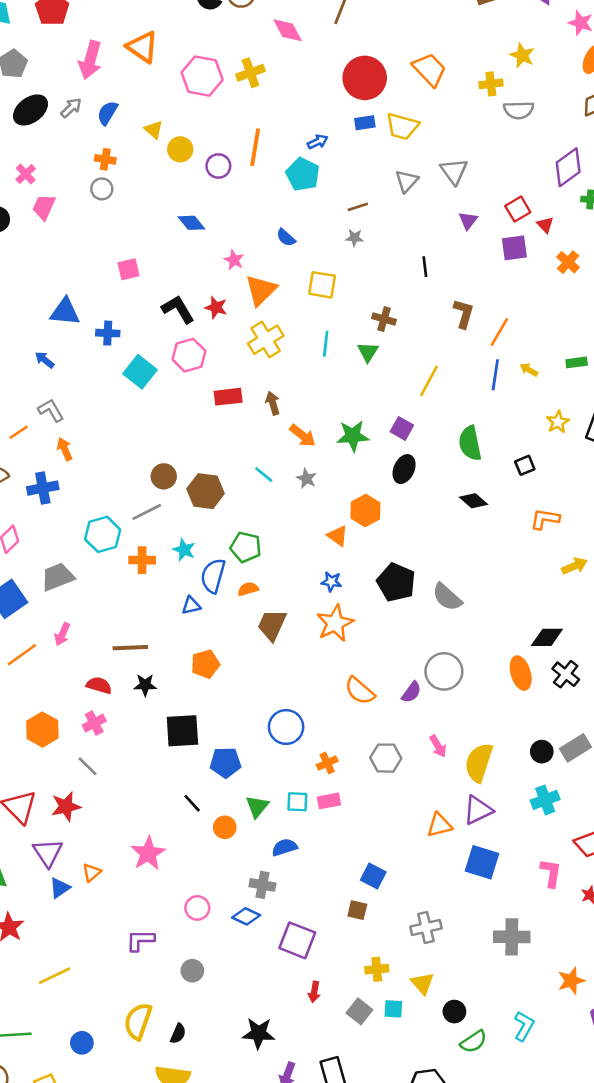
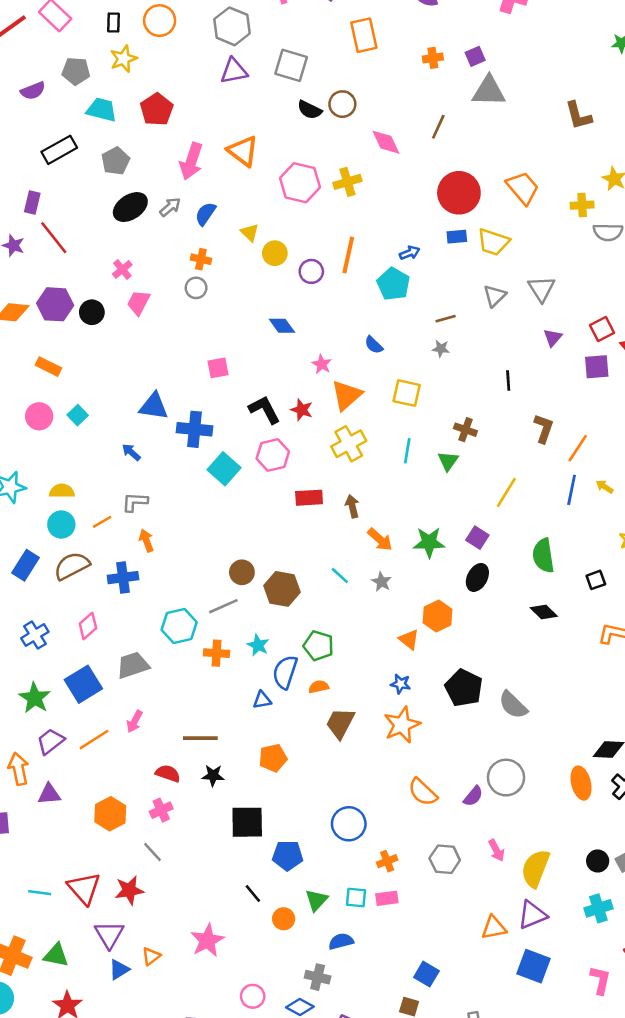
blue cross: (108, 333) -> (195, 429), size x1.5
gray L-shape: (51, 410) -> (135, 502), turned -60

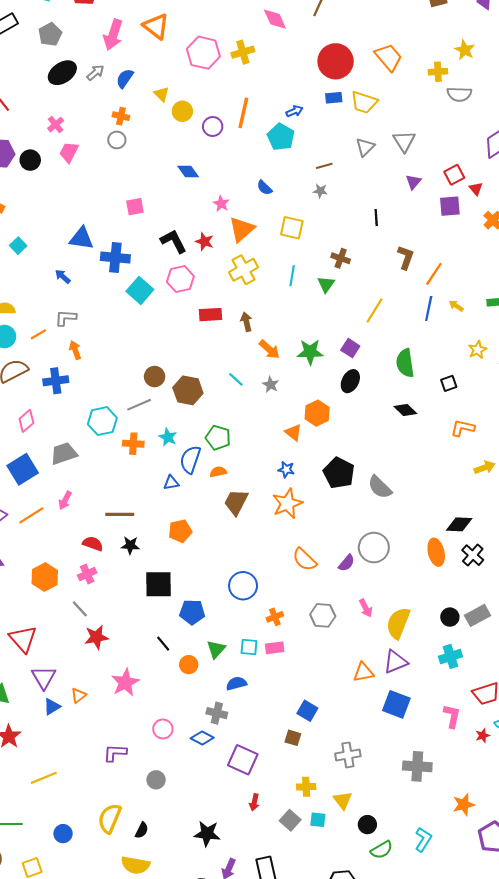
red star: (129, 890) -> (96, 637), moved

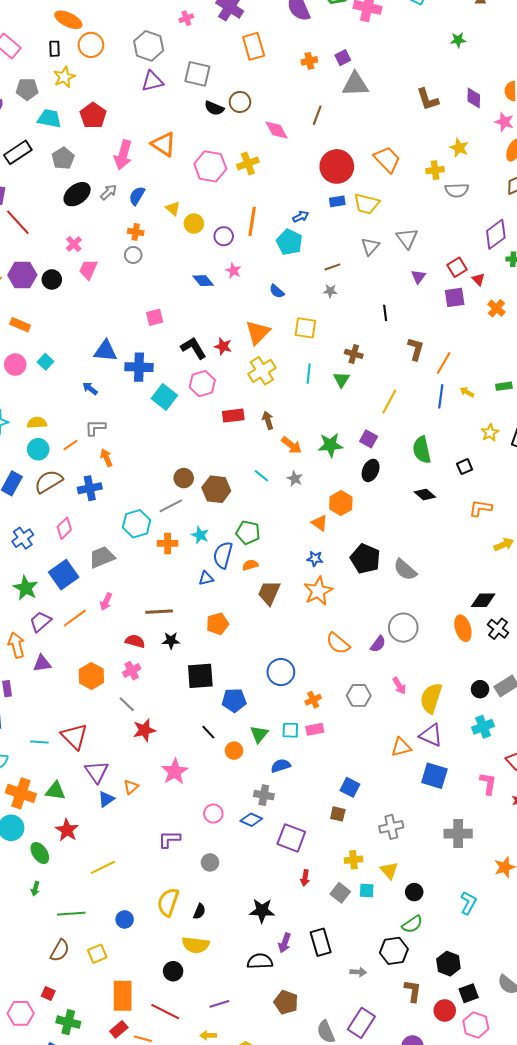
pink star: (221, 204) -> (233, 271), moved
purple triangle: (395, 662) -> (431, 735), turned 50
green semicircle: (382, 850) -> (412, 924), moved

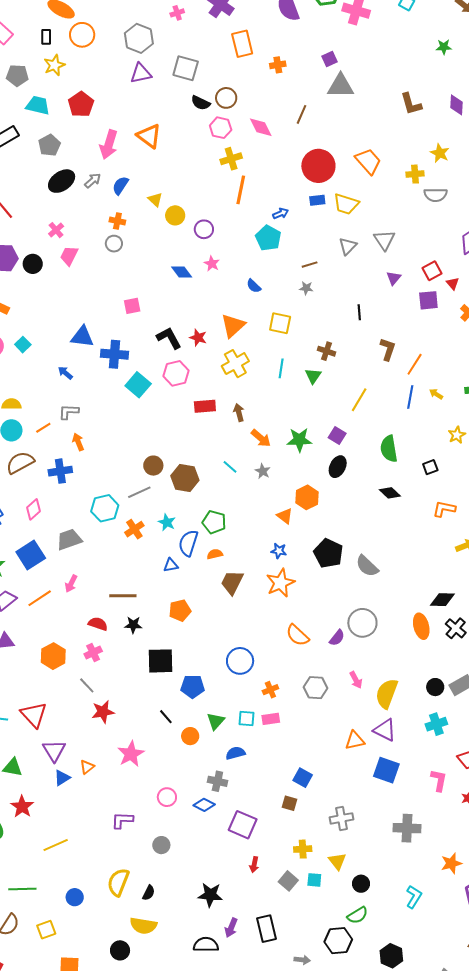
orange cross: (309, 61) -> (278, 65), moved
pink hexagon: (210, 166) -> (221, 128), moved, size x0.7
orange line: (252, 221) -> (241, 190), moved
orange cross: (168, 543) -> (134, 529), turned -36

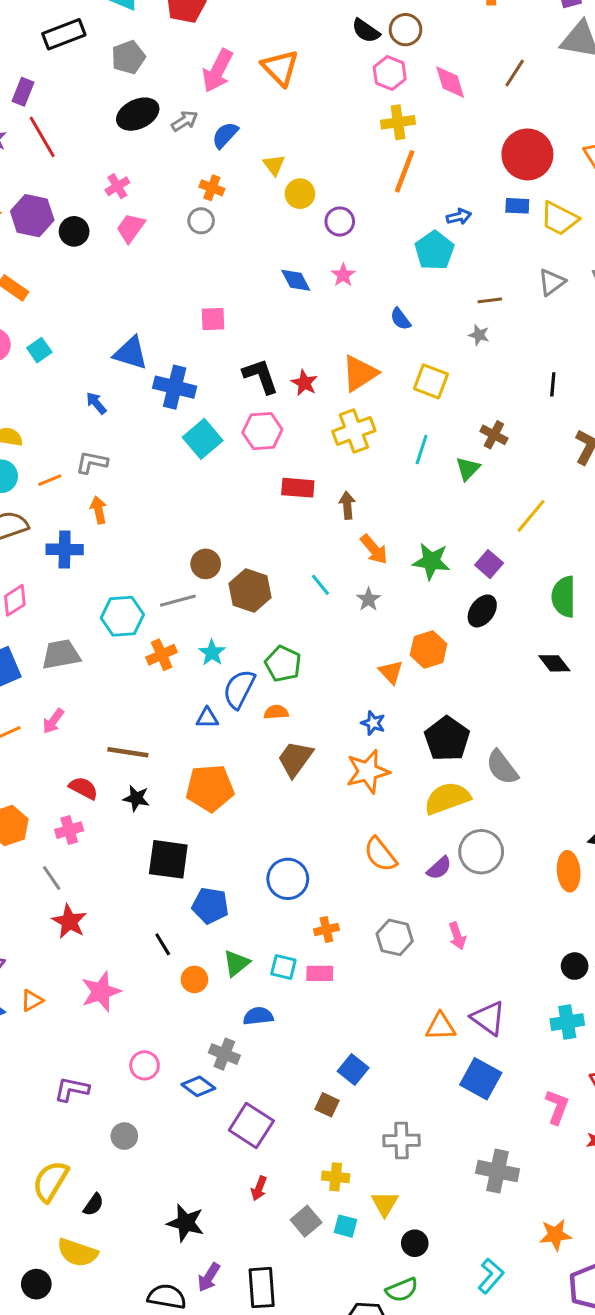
orange pentagon: (180, 610) -> (210, 788), size x1.4
yellow semicircle: (387, 694) -> (447, 798), moved, turned 40
red star: (103, 712) -> (69, 921), turned 30

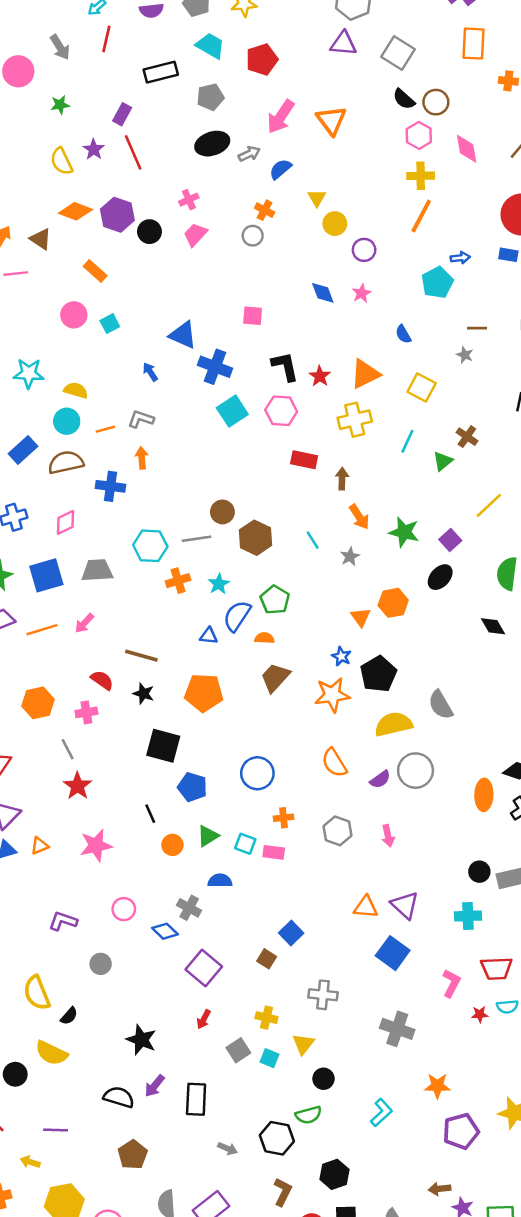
black pentagon: (447, 739) -> (378, 674), moved
yellow semicircle: (50, 1181) -> (37, 993), turned -60

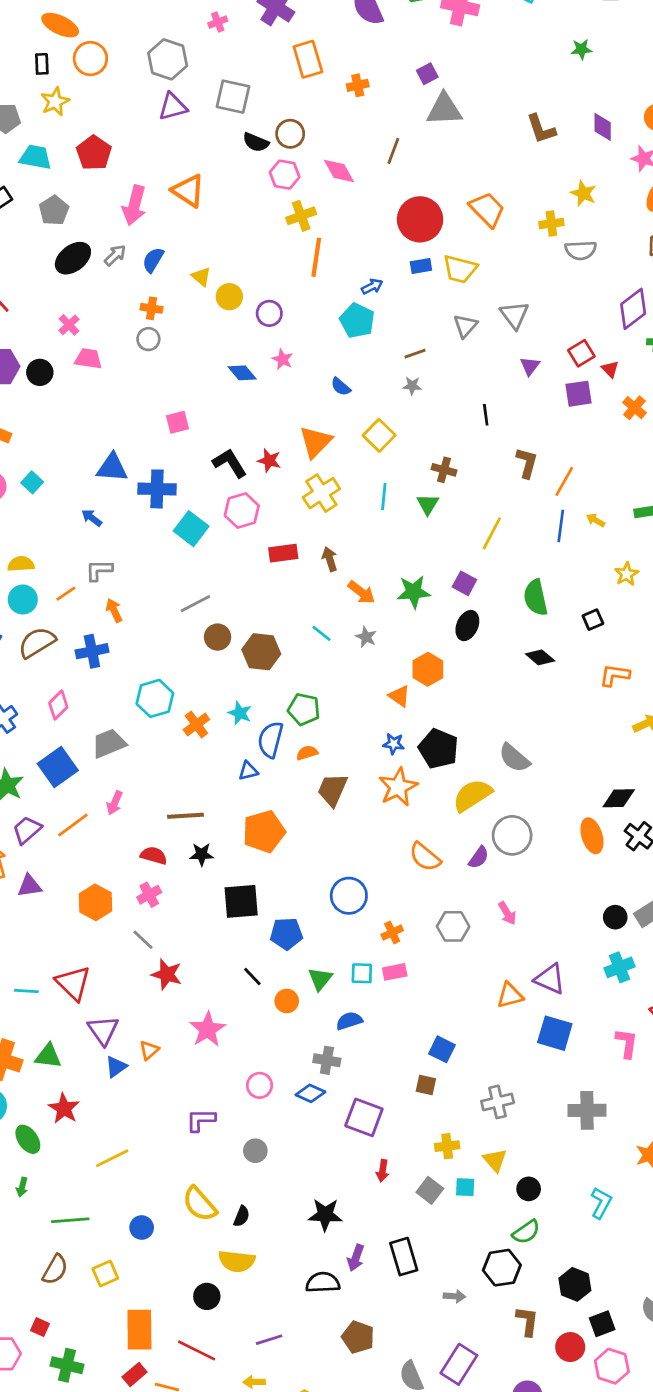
pink trapezoid: (195, 234) -> (88, 359), turned 75
yellow square: (422, 387) -> (379, 435), turned 36
gray line: (197, 539) -> (195, 604), moved

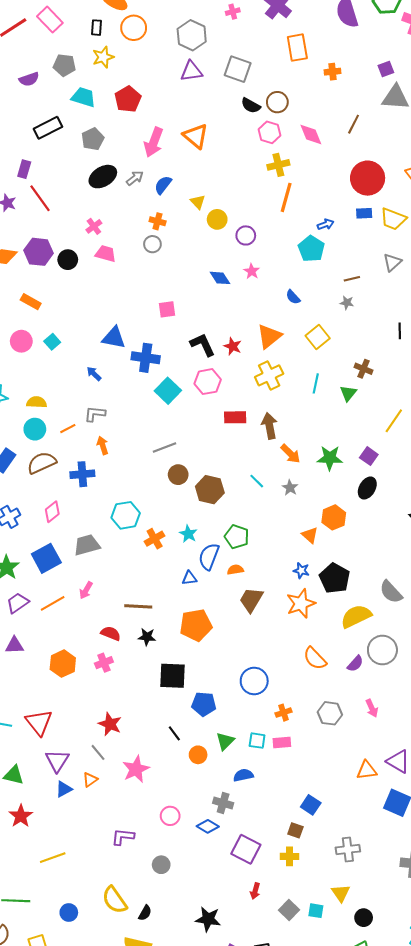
brown arrow: (330, 559) -> (269, 426), size x1.4
gray line: (143, 940) -> (98, 752), moved
yellow cross: (447, 1146) -> (290, 856), moved

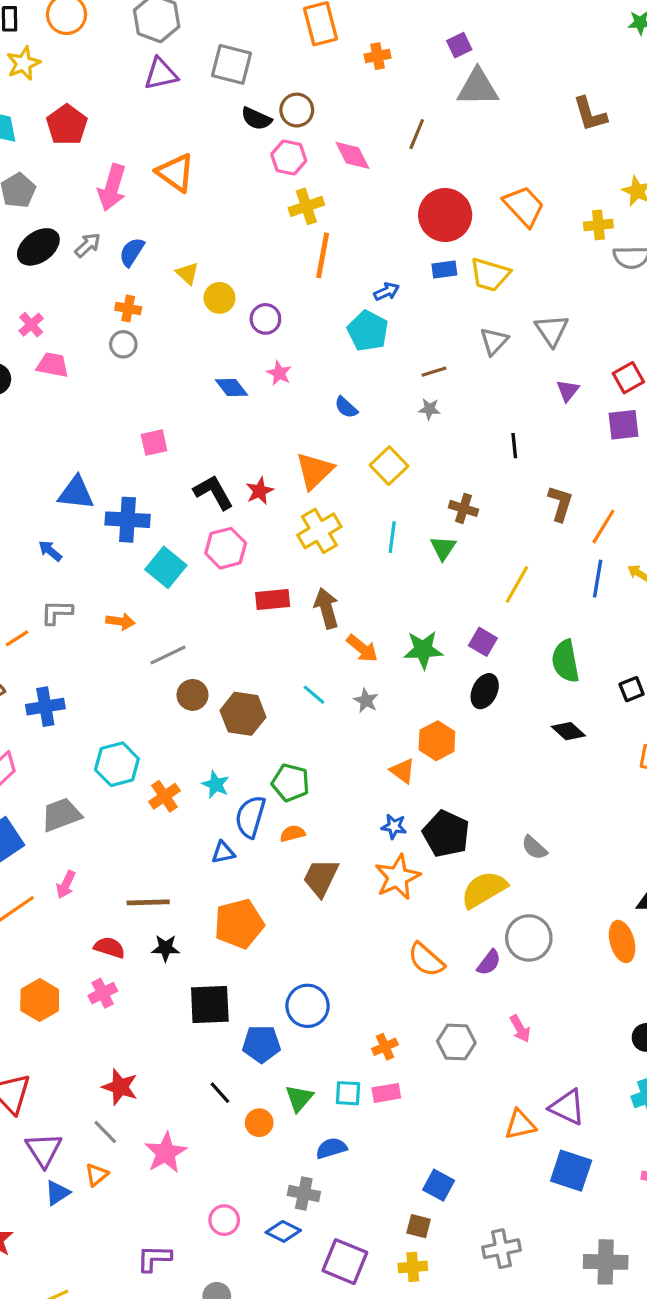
red star: (233, 346) -> (260, 491), turned 30
orange arrow: (103, 445) -> (120, 621), moved, turned 120
gray semicircle: (391, 592) -> (534, 848), size x0.7
blue circle: (254, 681) -> (308, 1006), moved

